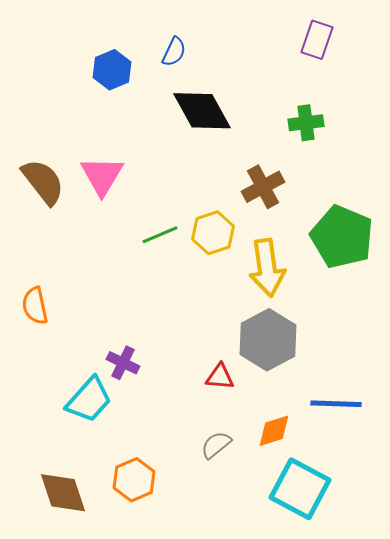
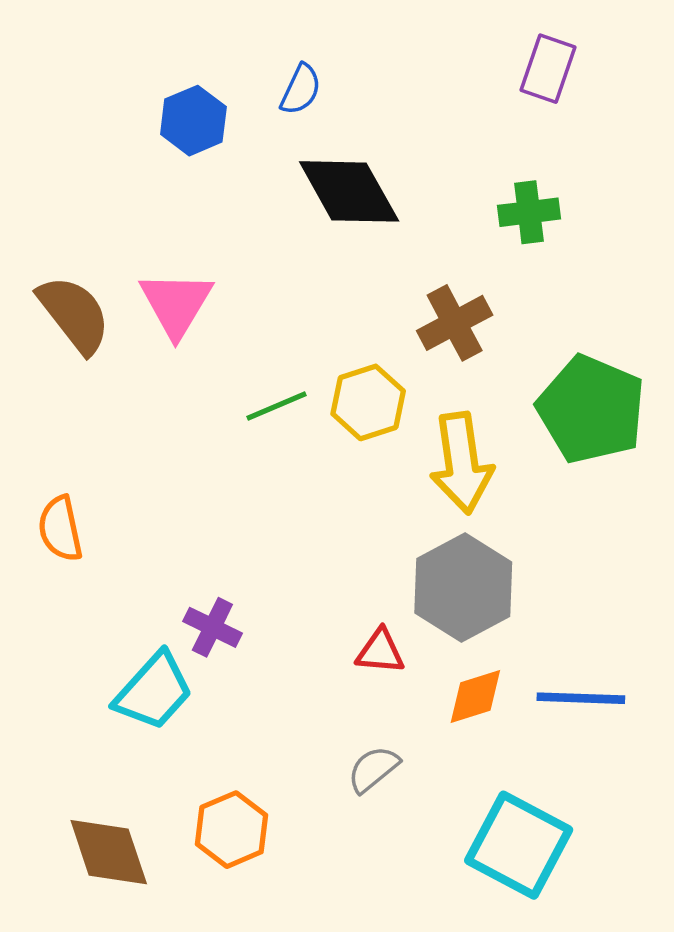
orange diamond: (274, 431) -> (475, 696), moved

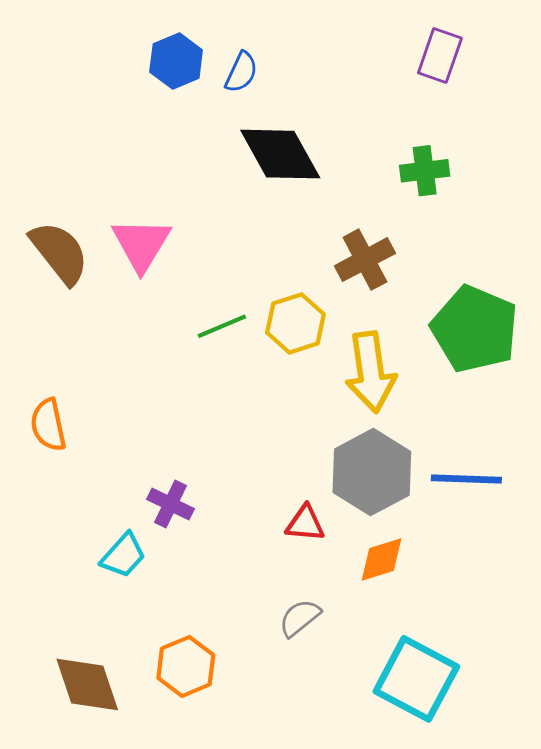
blue hexagon: (193, 121) -> (176, 61), moved
cyan trapezoid: (154, 691) -> (123, 555), size x0.7
blue line: (581, 698) -> (466, 479), moved

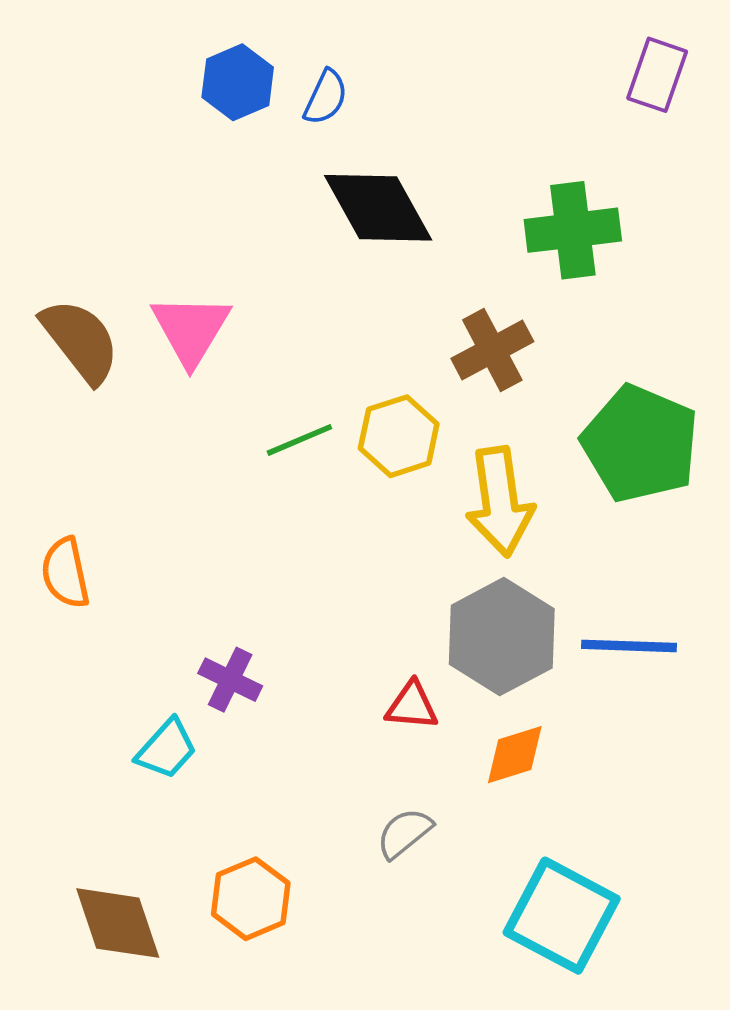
purple rectangle: (440, 55) -> (657, 75), moved
green cross: (425, 171) -> (573, 230), size x1.4

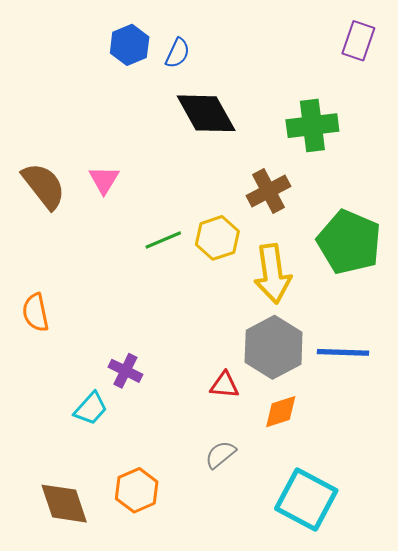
pink triangle: (191, 329) -> (104, 180), size x0.7

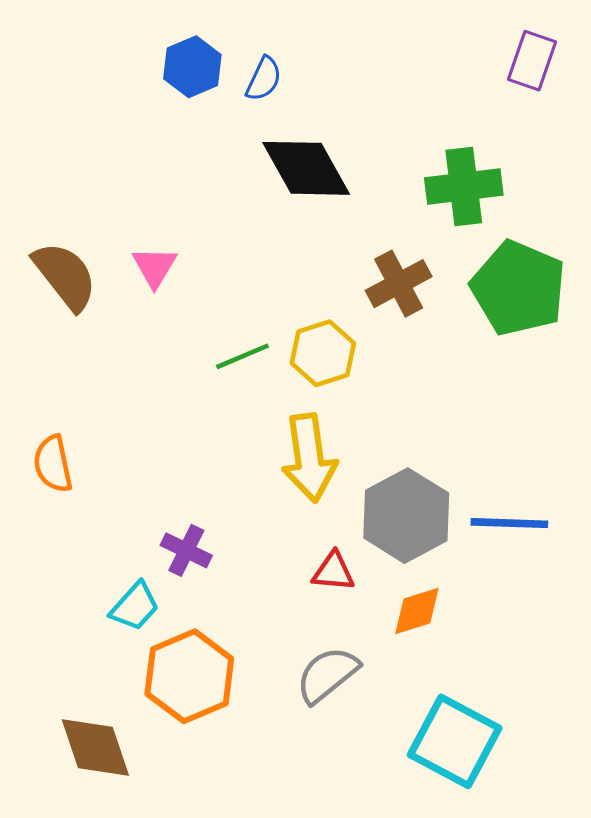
green pentagon: (349, 242) -> (518, 288), moved
yellow arrow: (273, 274) -> (309, 458), moved
gray semicircle: (220, 455) -> (327, 675), size x1.4
orange hexagon: (137, 490) -> (189, 676), moved, size x1.4

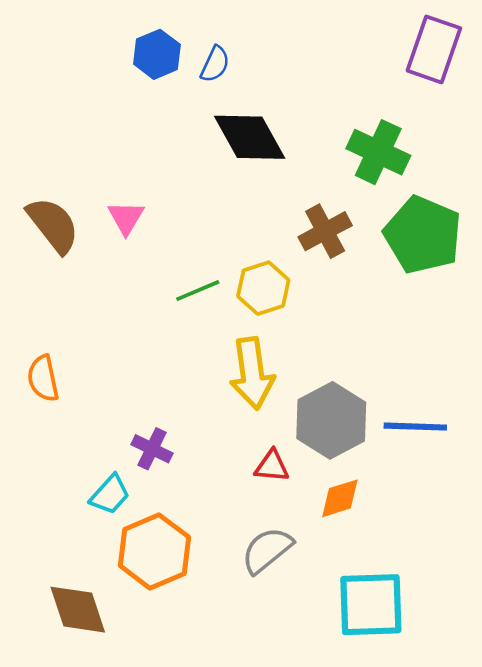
purple rectangle: (532, 61) -> (434, 49), size x1.4
green cross: (464, 186) -> (378, 152), turned 32
cyan square: (455, 741) -> (371, 605), turned -30

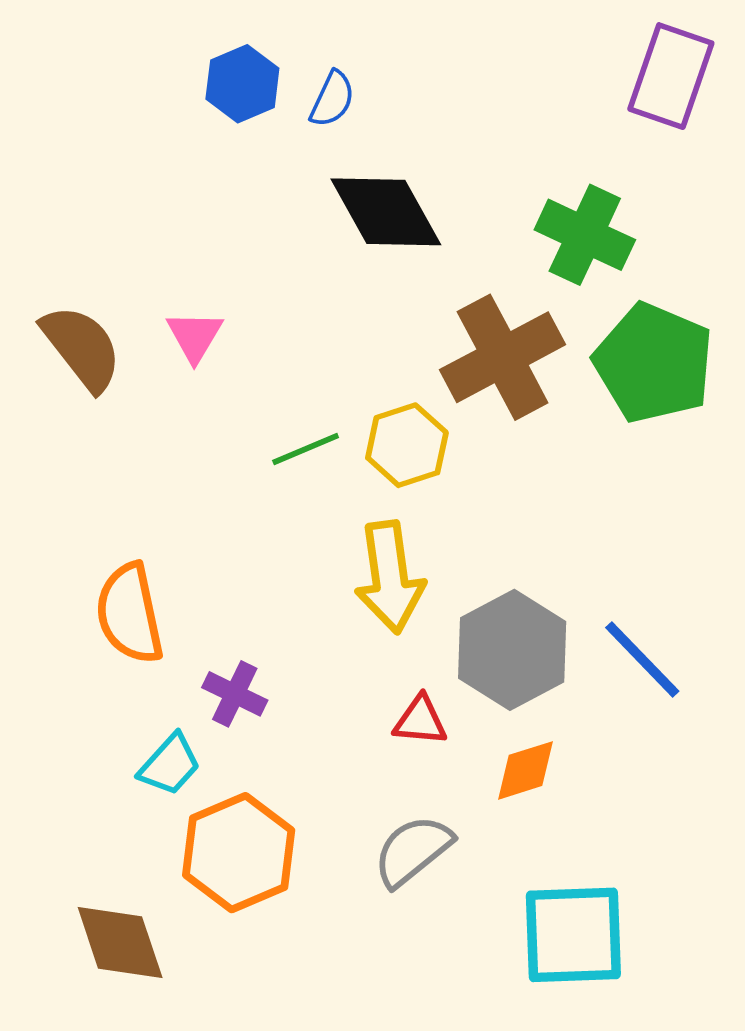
brown cross: (325, 231) -> (503, 357), size x1.5
orange semicircle: (43, 378) -> (130, 614), moved, size x1.4
blue line: (415, 427) -> (642, 659), turned 44

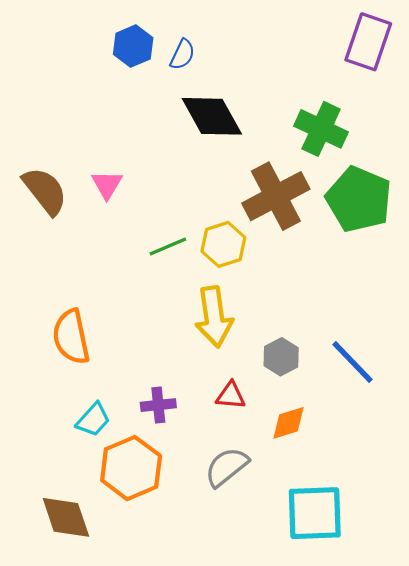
gray hexagon: (512, 650) -> (281, 357), size x0.6
purple cross: (235, 694) -> (158, 405), moved, turned -32

